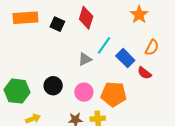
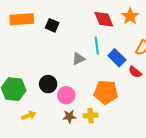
red diamond: (86, 18) -> (104, 19), moved, turned -40
cyan line: (104, 45) -> (97, 46), turned -42
pink circle: (84, 92) -> (66, 95), moved

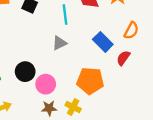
cyan line: (97, 46) -> (65, 15), moved
red semicircle: (135, 72) -> (123, 58), turned 88
yellow cross: (91, 115) -> (73, 107), turned 32

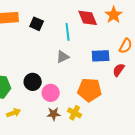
blue rectangle: (103, 42) -> (101, 56), turned -48

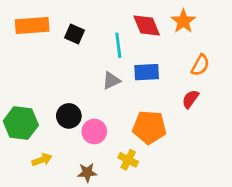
blue rectangle: (101, 56) -> (147, 72), moved
brown star: (54, 114) -> (87, 172), moved

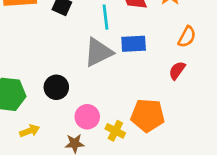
gray triangle: (111, 81) -> (98, 52), size x1.6
orange pentagon: (149, 127) -> (148, 115), moved
pink circle: (94, 131) -> (87, 117), moved

